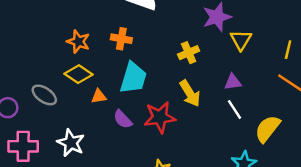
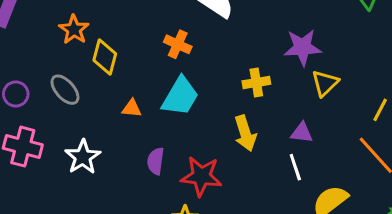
orange star: (78, 42) -> (74, 30), moved
yellow diamond: (79, 74) -> (105, 57), moved, turned 56
red star: (160, 117) -> (201, 176), moved
purple semicircle: (123, 119) -> (156, 161), moved, turned 36

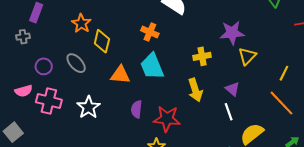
cyan trapezoid: (180, 96) -> (152, 66), turned 128
orange triangle: (132, 108) -> (120, 75), size x1.5
purple triangle: (302, 133) -> (232, 89), turned 35

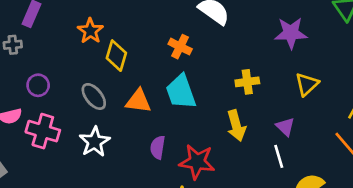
purple star: (232, 33) -> (291, 33), moved
gray ellipse: (76, 63) -> (94, 96), moved

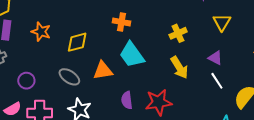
orange star: (90, 31) -> (41, 32), moved
yellow diamond: (116, 56) -> (77, 42), turned 75

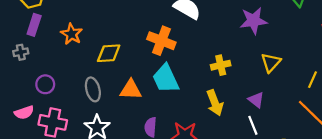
orange cross: (121, 22) -> (161, 41), size x1.4
gray ellipse: (69, 77) -> (93, 89), turned 30

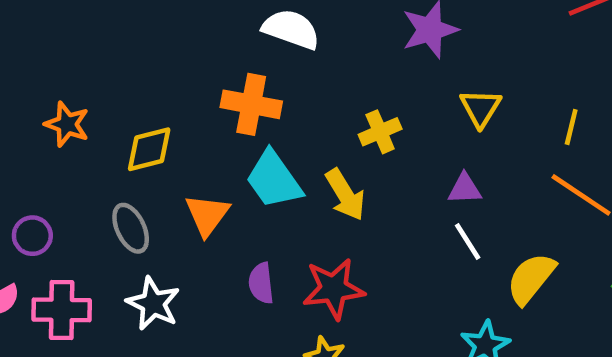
orange triangle: (131, 90) -> (207, 215), turned -45
purple triangle: (256, 100) -> (465, 189), turned -30
yellow arrow: (215, 103) -> (345, 195), moved

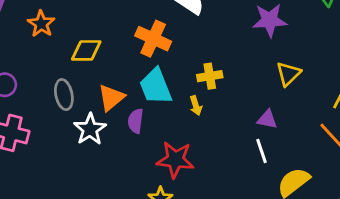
yellow cross: (380, 132) -> (210, 76), moved
yellow arrow: (345, 195) -> (196, 106), size x0.6
purple semicircle: (261, 283) -> (136, 121), moved
white star: (153, 304) -> (90, 129), moved

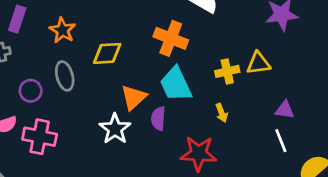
yellow triangle: (288, 74) -> (258, 63), moved, turned 40
gray ellipse: (64, 95) -> (65, 76), moved
yellow arrow: (196, 106) -> (222, 113), moved

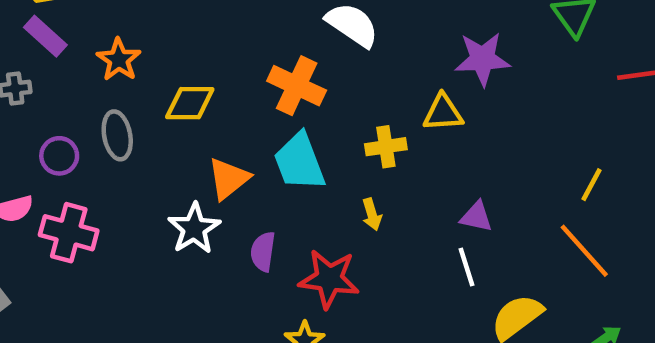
purple rectangle: (17, 19) -> (45, 36), turned -70
yellow triangle: (258, 63) -> (443, 113), moved
purple semicircle: (158, 118) -> (263, 252), moved

